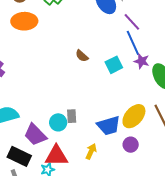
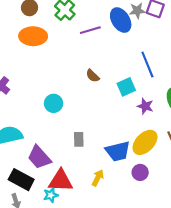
purple line: (132, 22) -> (90, 30), moved, turned -66
purple star: (142, 61) -> (145, 106), moved
cyan circle: (58, 122) -> (54, 103), moved

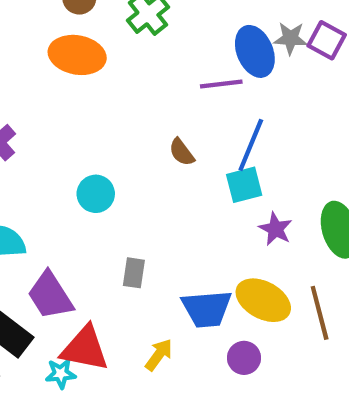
purple line: (90, 30) -> (221, 84), moved
blue line: (147, 64) -> (251, 145), moved, turned 35
yellow ellipse: (145, 142) -> (263, 300), turned 65

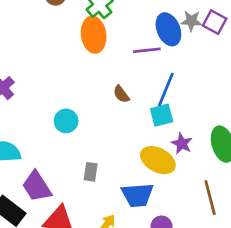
orange ellipse: (77, 55) -> (94, 35), moved, turned 72
yellow ellipse: (263, 300) -> (158, 160), moved

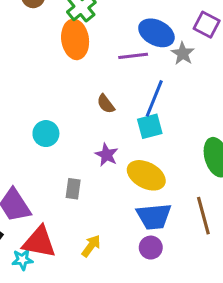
gray star: (191, 21) -> (183, 54), moved, turned 30
blue ellipse: (168, 29) -> (156, 33), turned -40
purple star: (182, 144) -> (107, 155), moved
blue trapezoid: (137, 195) -> (154, 216), moved

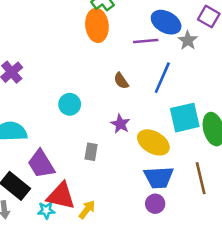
cyan square: (150, 126) -> (185, 118), moved, size x1.4
yellow arrow: (91, 246) -> (87, 210), moved

